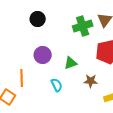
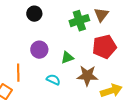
brown star: (91, 81) -> (87, 76), size x1.5
cyan semicircle: (57, 85) -> (53, 80), turned -40

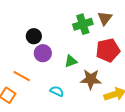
black circle: (34, 14) -> (34, 36), moved
orange line: (18, 73) -> (22, 76), turned -60
cyan semicircle: (53, 80) -> (57, 91), moved

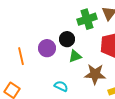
black circle: (34, 36) -> (67, 39), moved
orange line: (22, 76) -> (21, 56), moved, turned 48

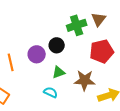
green triangle: (75, 56) -> (59, 72), moved

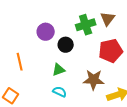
purple circle: (37, 54) -> (46, 32), moved
green triangle: (59, 72) -> (59, 70), moved

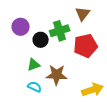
green cross: (86, 25) -> (60, 31), moved
brown star: (94, 80) -> (57, 75), moved

